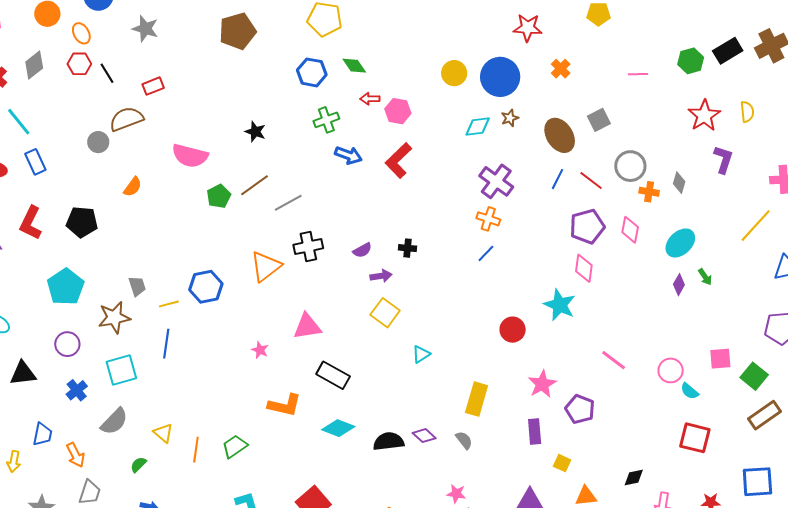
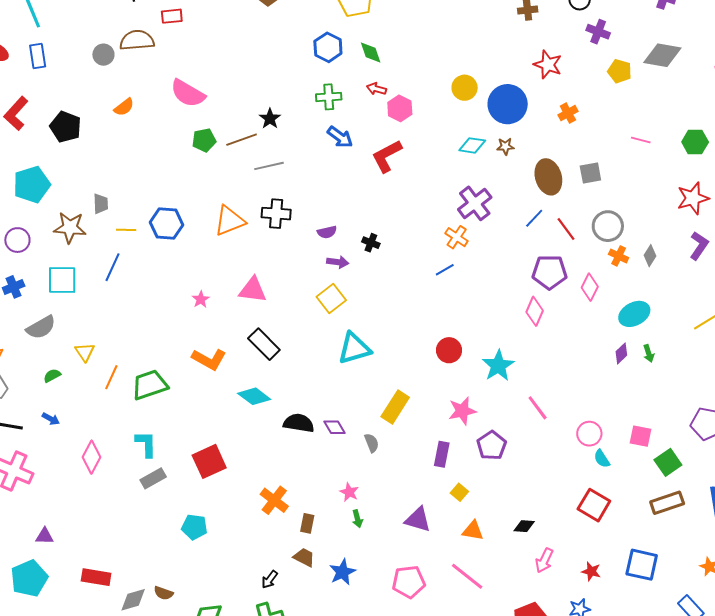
black star: (255, 132) -> (270, 119), moved
cyan star: (560, 305) -> (498, 366), moved
cyan triangle: (421, 354) -> (354, 348), size x1.8
green trapezoid: (235, 446) -> (150, 385), size x1.4

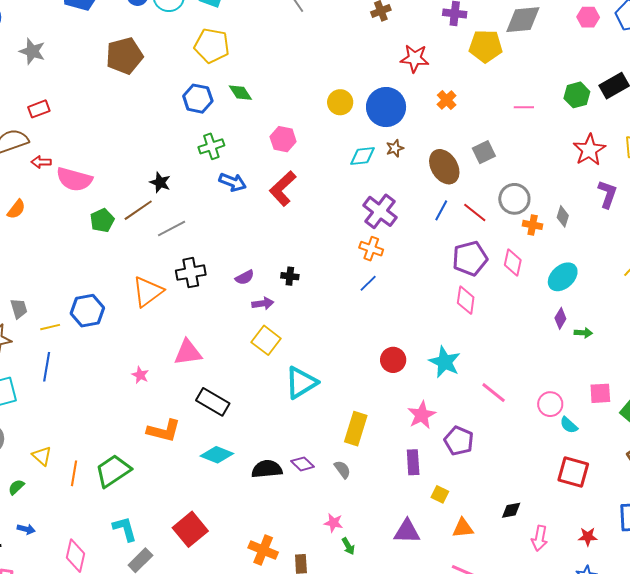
yellow pentagon: (620, 71) -> (486, 46), size x1.4
red arrow: (376, 89) -> (41, 162), moved
green arrow: (649, 353) -> (583, 333), moved, turned -54

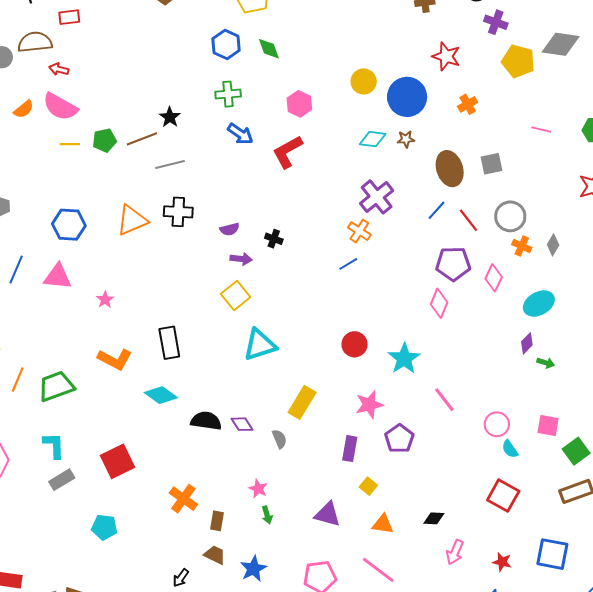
pink semicircle: (74, 179) -> (60, 107), moved
yellow line: (50, 327) -> (70, 144), moved
pink triangle: (188, 352) -> (58, 277), moved
black rectangle: (213, 402) -> (169, 343), turned 36

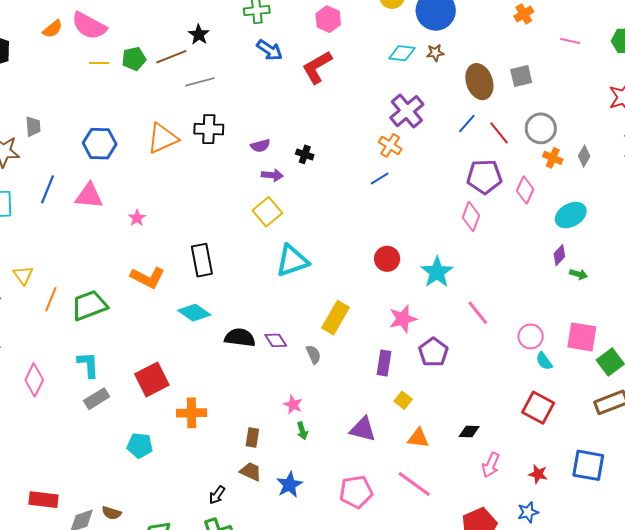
orange cross: (468, 104) -> (524, 14), moved
pink square: (548, 426) -> (582, 337), size x1.4
orange cross: (183, 499) -> (192, 413), moved, turned -36

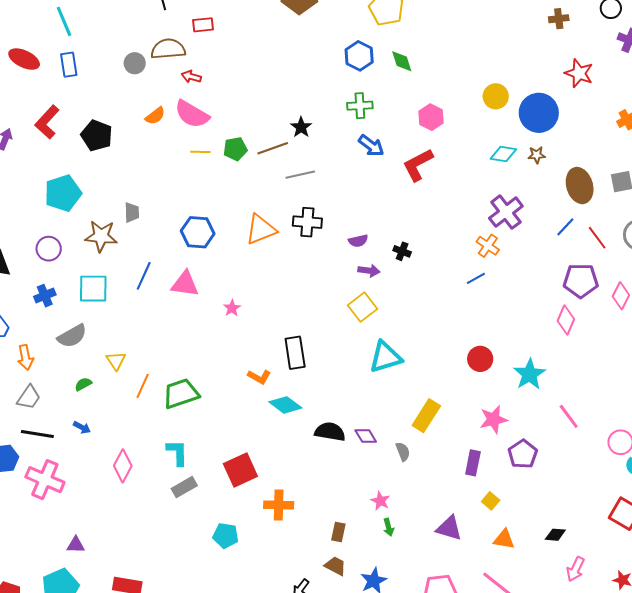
orange L-shape: (148, 277) -> (259, 377), moved, size x0.7

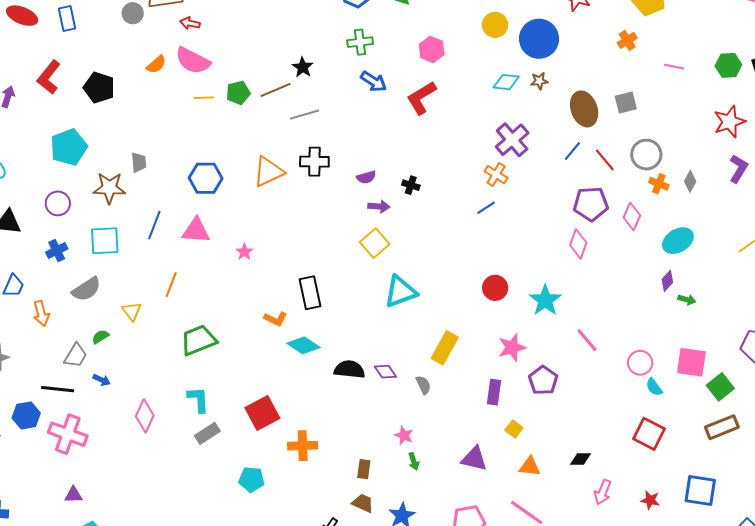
orange line: (143, 386) -> (171, 285), moved
gray trapezoid: (29, 397) -> (76, 356), moved
purple triangle: (76, 545) -> (73, 495), moved

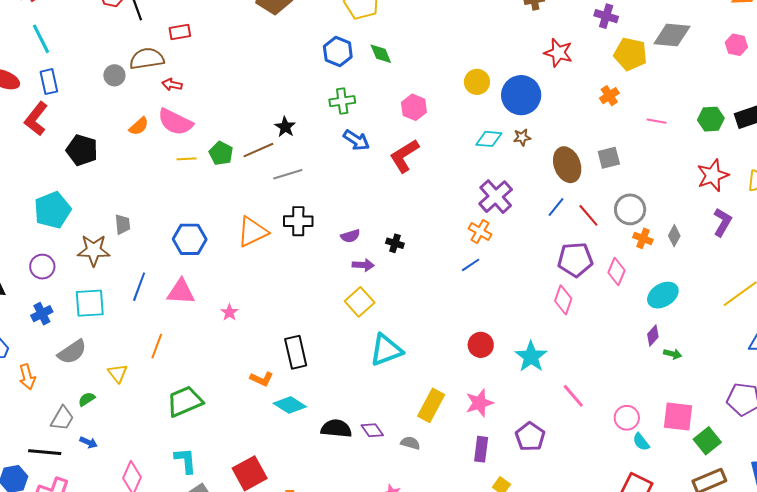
red L-shape: (49, 77) -> (36, 119), moved
green pentagon: (238, 93) -> (221, 153), turned -30
pink star: (512, 348) -> (479, 403), moved
gray semicircle: (423, 385) -> (410, 443), turned -48

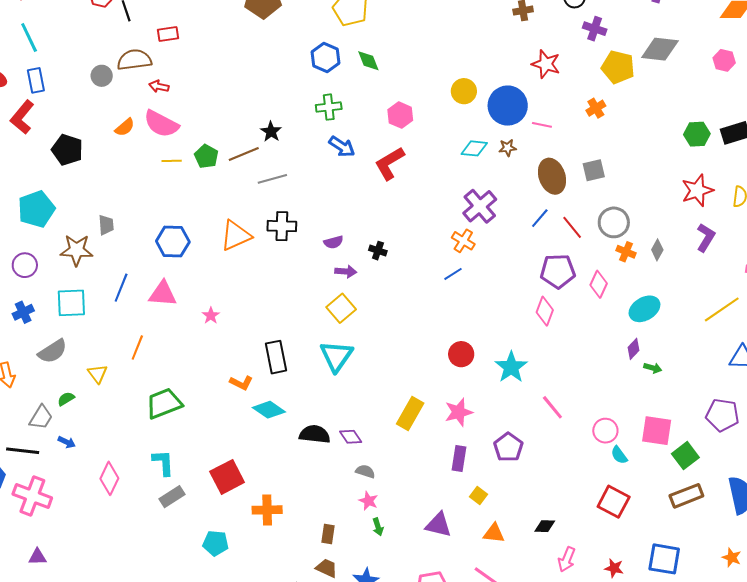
pink line: (657, 121) -> (542, 125), moved
cyan triangle: (386, 350) -> (336, 356), moved, turned -36
gray semicircle: (410, 443) -> (365, 471), moved

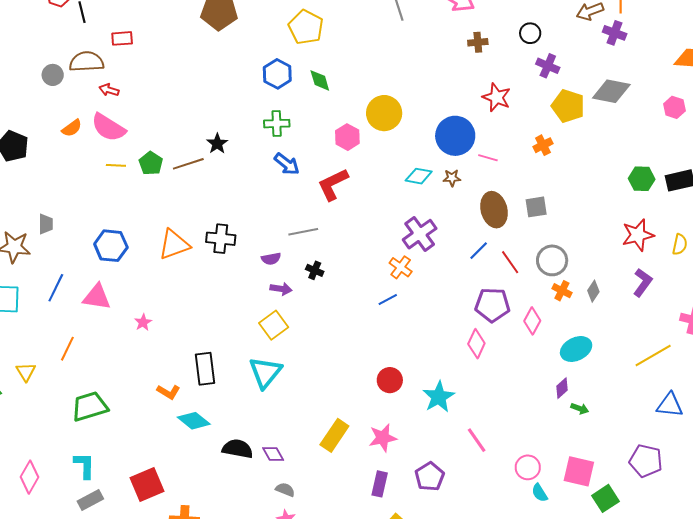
yellow circle: (464, 91) -> (384, 113), moved, size x1.4
gray line: (272, 179) -> (303, 232), moved

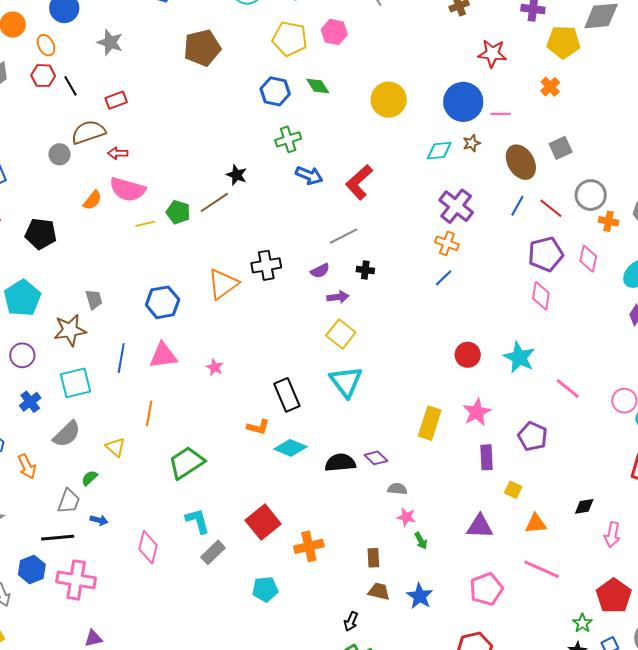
pink hexagon: (347, 137) -> (334, 32), moved

